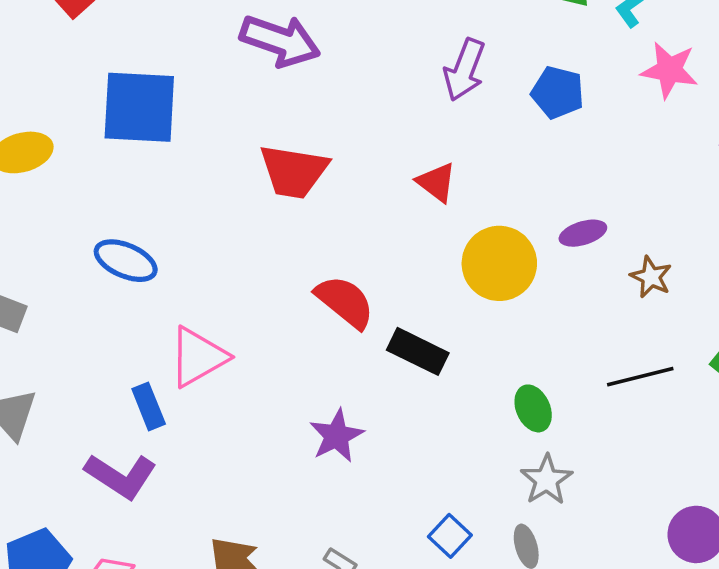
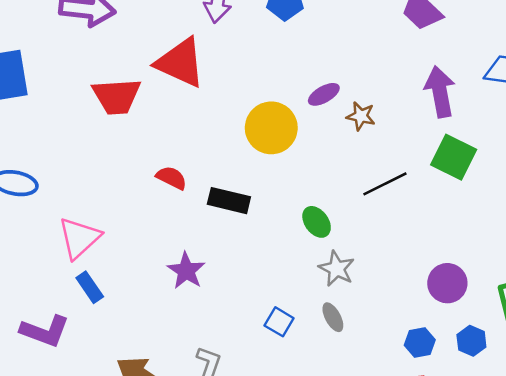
red triangle: (436, 182) -> (180, 63), moved, size x1.8
brown star: (651, 277) -> (361, 116), moved
red semicircle: (345, 302) -> (171, 178), size x0.7
blue rectangle: (149, 406) -> (90, 287), moved

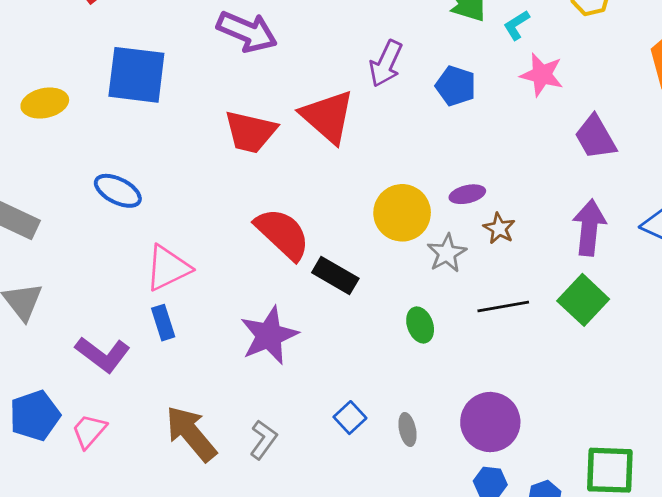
red semicircle: (171, 178) -> (283, 234), size x1.8
gray star: (337, 269) -> (447, 253), moved
purple star: (186, 271) -> (269, 335), size x1.4
purple circle: (447, 283) -> (490, 422), moved, size x1.4

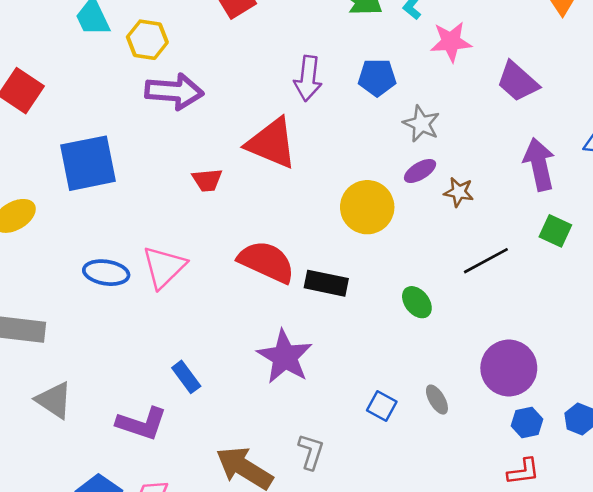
red trapezoid: (250, 132) -> (207, 180), size x0.6
gray star: (447, 253) -> (421, 124), moved
pink triangle: (168, 268) -> (164, 267), moved
green square: (583, 300) -> (555, 231), size x0.7

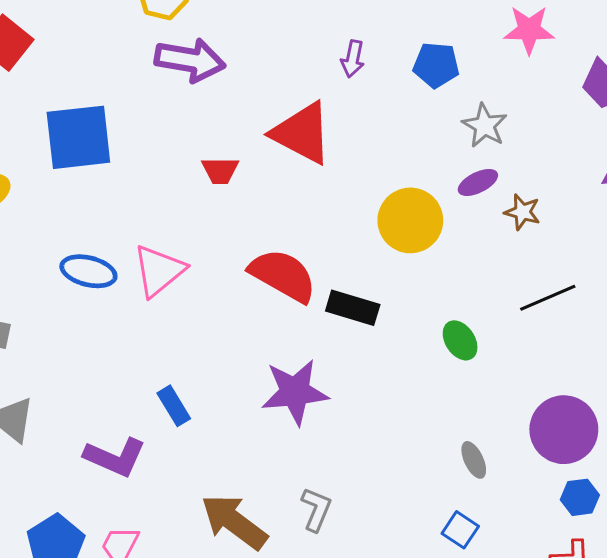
purple arrow: (308, 78) -> (353, 59), size x0.7
purple star: (285, 357) -> (295, 392), turned 30
blue square: (382, 406) -> (460, 530), moved

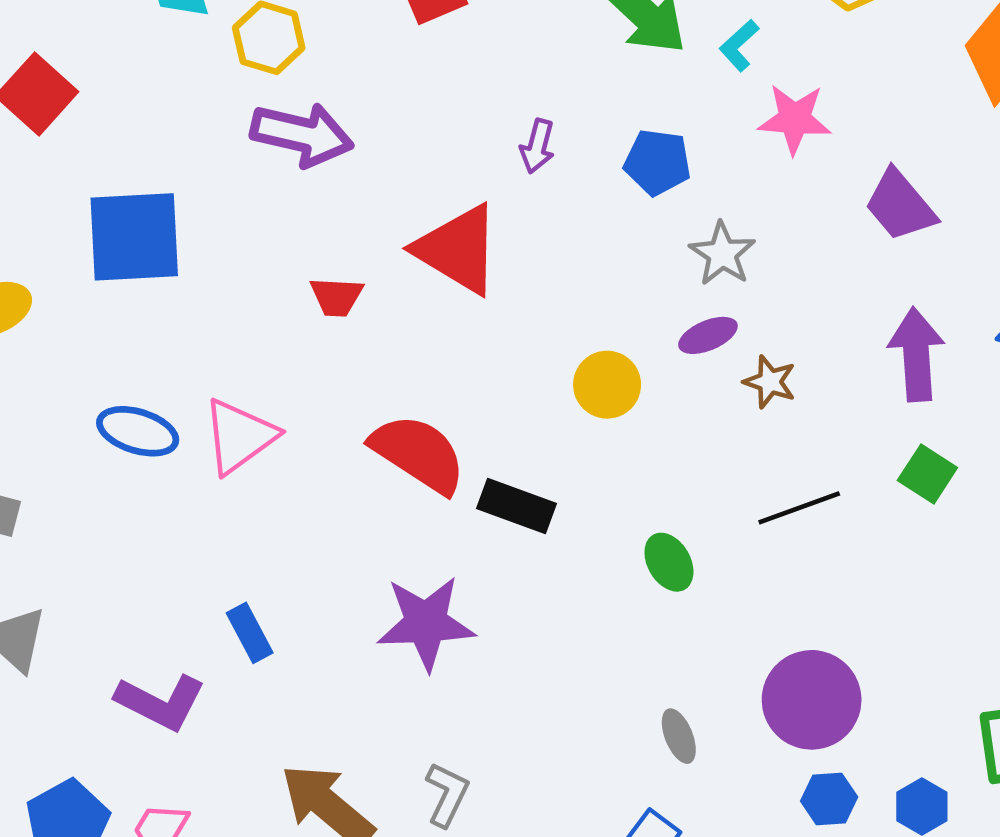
yellow circle: (410, 220) -> (607, 385), size x0.7

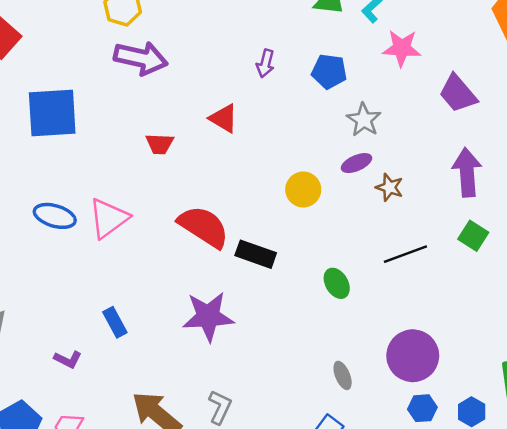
red triangle: (458, 249) -> (224, 118), size x0.6
purple L-shape: (160, 702) -> (68, 359), size x0.6

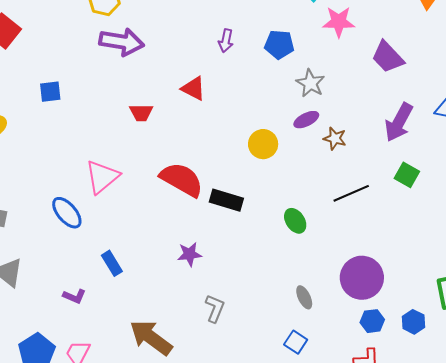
blue square: (52, 113) -> (50, 92), size x0.5
purple arrow: (467, 172) -> (399, 122), turned -144
blue ellipse: (55, 216) -> (67, 213), moved, turned 36
purple star: (208, 316) -> (189, 254), size x0.6
gray L-shape: (220, 407) -> (215, 308), moved

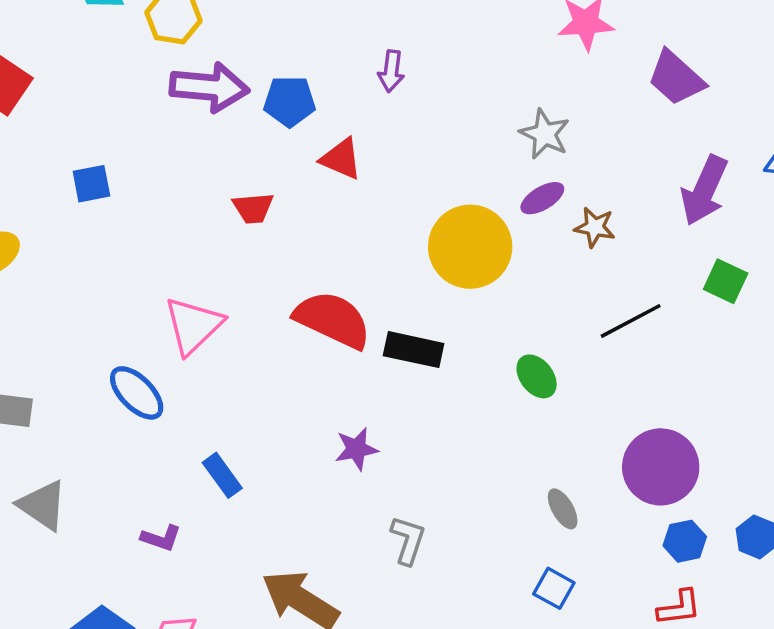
blue pentagon: (279, 44) -> (290, 101), moved
yellow circle: (263, 144) -> (470, 247), size x1.6

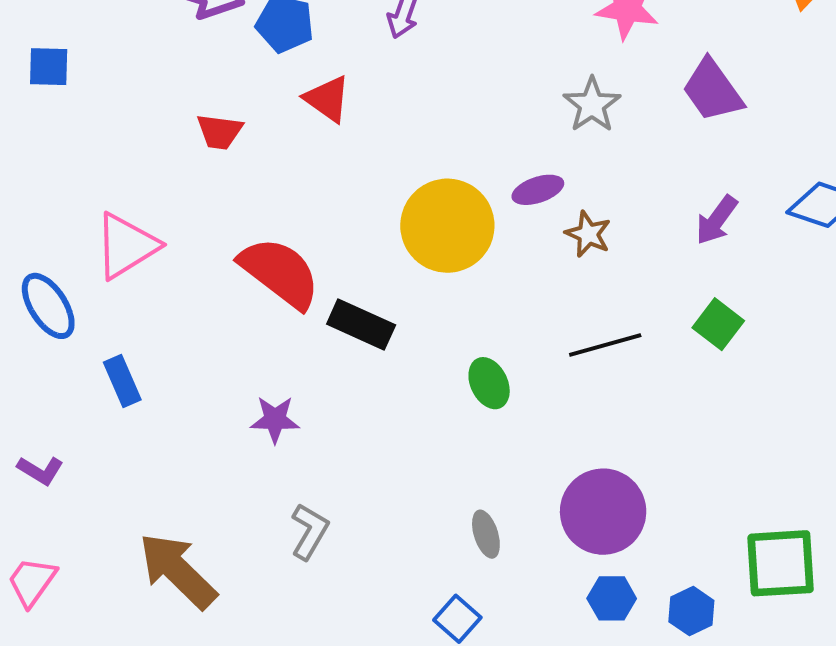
gray star: (545, 134) -> (592, 105), moved
purple arrow: (704, 191) -> (717, 220), size x0.7
blue rectangle: (222, 475) -> (122, 381), moved

